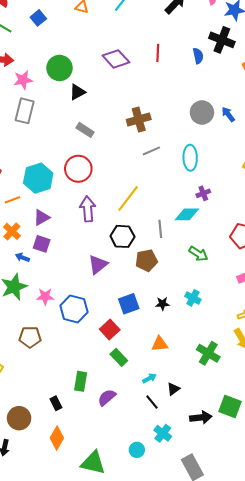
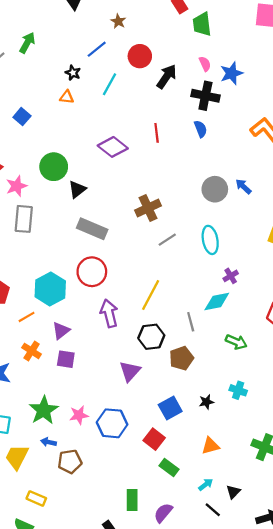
black cross: (222, 40) -> (205, 96), moved
gray rectangle: (85, 130) -> (92, 229), size x1.5
blue arrow: (22, 257) -> (49, 442), moved

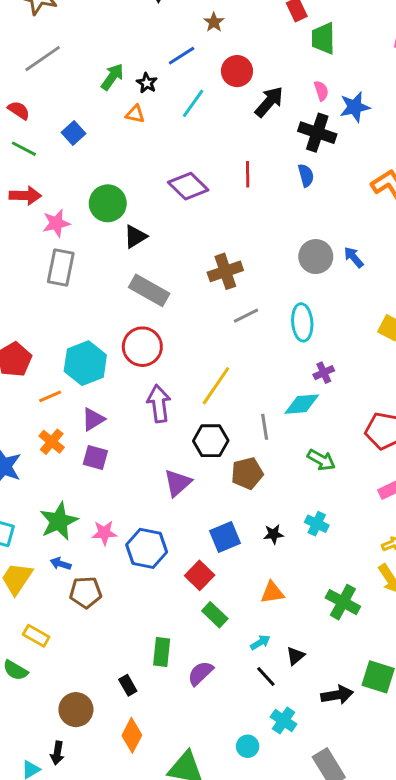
green arrow: (27, 43) -> (112, 77), moved

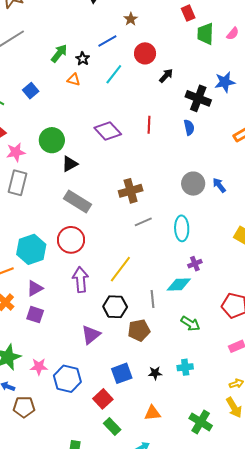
pink semicircle: (321, 91) -> (233, 34), moved, turned 56
black arrow: (269, 102) -> (166, 76), size x0.7
cyan cross: (317, 524) -> (185, 367), turned -35

